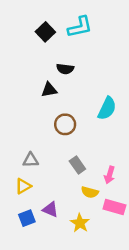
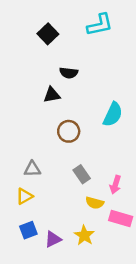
cyan L-shape: (80, 27) -> (100, 25), moved
purple triangle: (50, 209) -> (53, 239), moved, turned -49

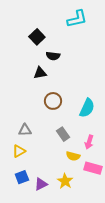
black square: (48, 34) -> (37, 37), moved
cyan semicircle: (113, 114) -> (87, 108), moved

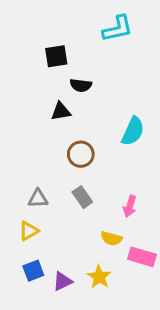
black square: (37, 37) -> (56, 56), turned 35
cyan semicircle: (87, 108) -> (133, 131), moved
gray rectangle: (63, 134) -> (82, 197), moved
pink arrow: (89, 142) -> (130, 206), moved

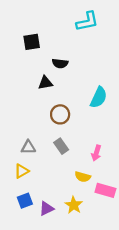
black square: (56, 56) -> (32, 42), moved

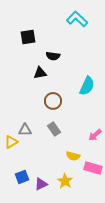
cyan L-shape: (87, 21) -> (77, 19), turned -125
pink arrow: (96, 153) -> (95, 135), moved, turned 32
yellow triangle: (22, 171) -> (11, 142), moved

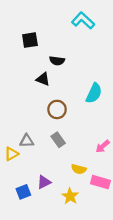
black triangle: (40, 73) -> (43, 79), turned 32
purple triangle: (41, 184) -> (44, 182), moved

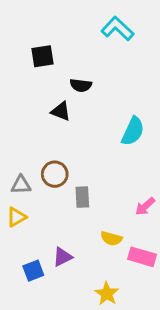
brown circle: (57, 109) -> (55, 174), moved
gray rectangle: (58, 140) -> (82, 197), turned 32
gray triangle: (27, 141) -> (21, 185), moved
yellow star: (70, 196) -> (107, 294), moved

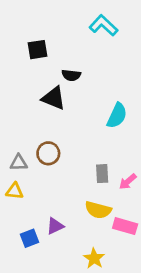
black triangle: (61, 111) -> (54, 98), size x1.4
gray rectangle: (82, 197) -> (102, 174), moved
yellow triangle: (16, 217) -> (15, 191), turned 36
yellow semicircle: (111, 238) -> (98, 210), size x1.4

